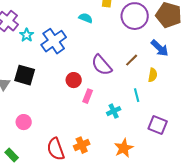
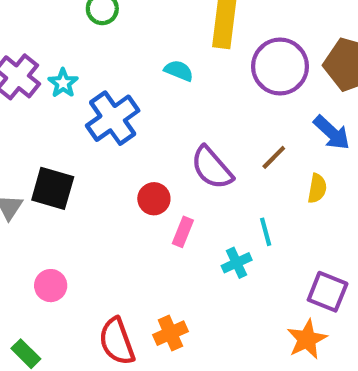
cyan star: (27, 35) -> (63, 83), moved
cyan line: (137, 95) -> (266, 232), moved
orange star: (124, 148) -> (307, 339), moved

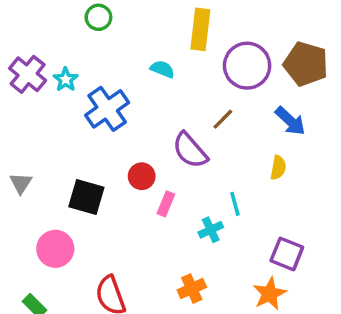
brown line: (274, 157) -> (223, 119), moved
black square: (53, 188) -> (86, 197), moved
pink circle: (51, 286) -> (55, 249), size x1.4
orange cross: (170, 333) -> (192, 289), moved

